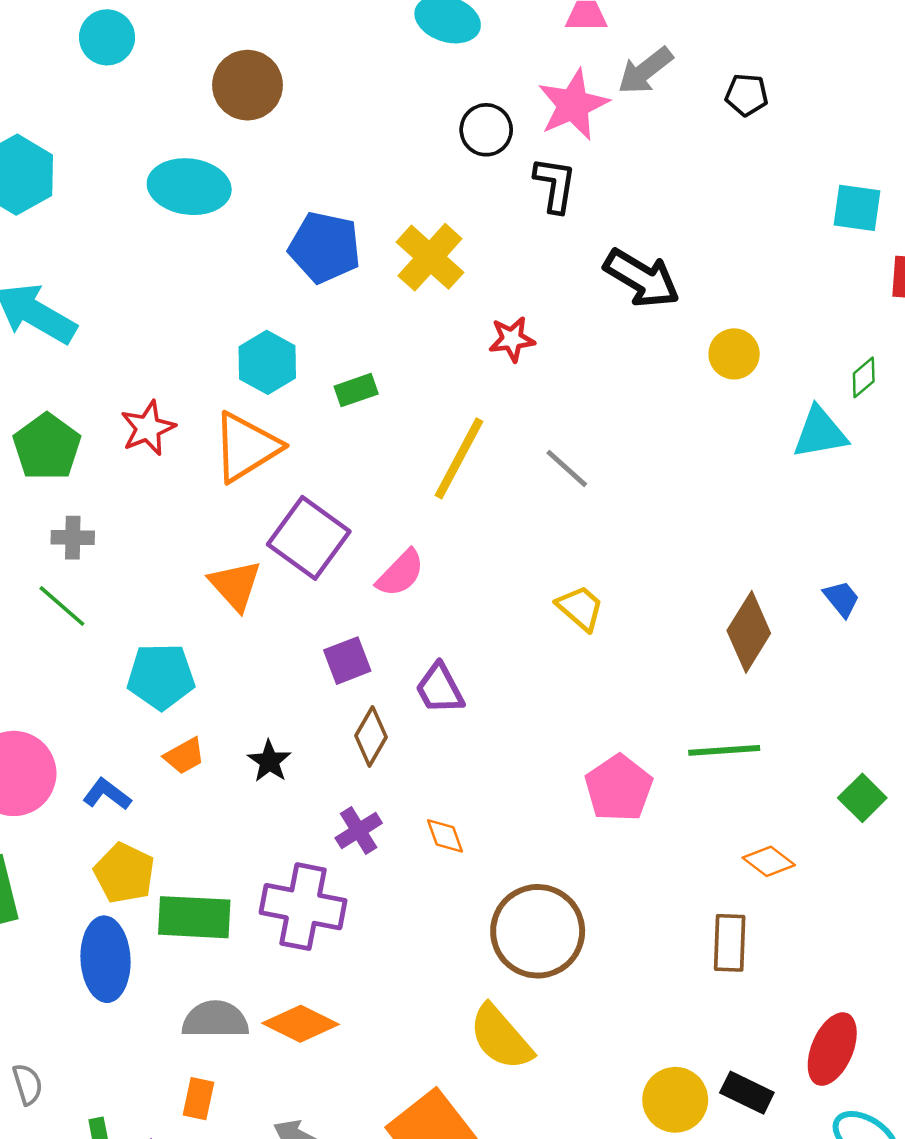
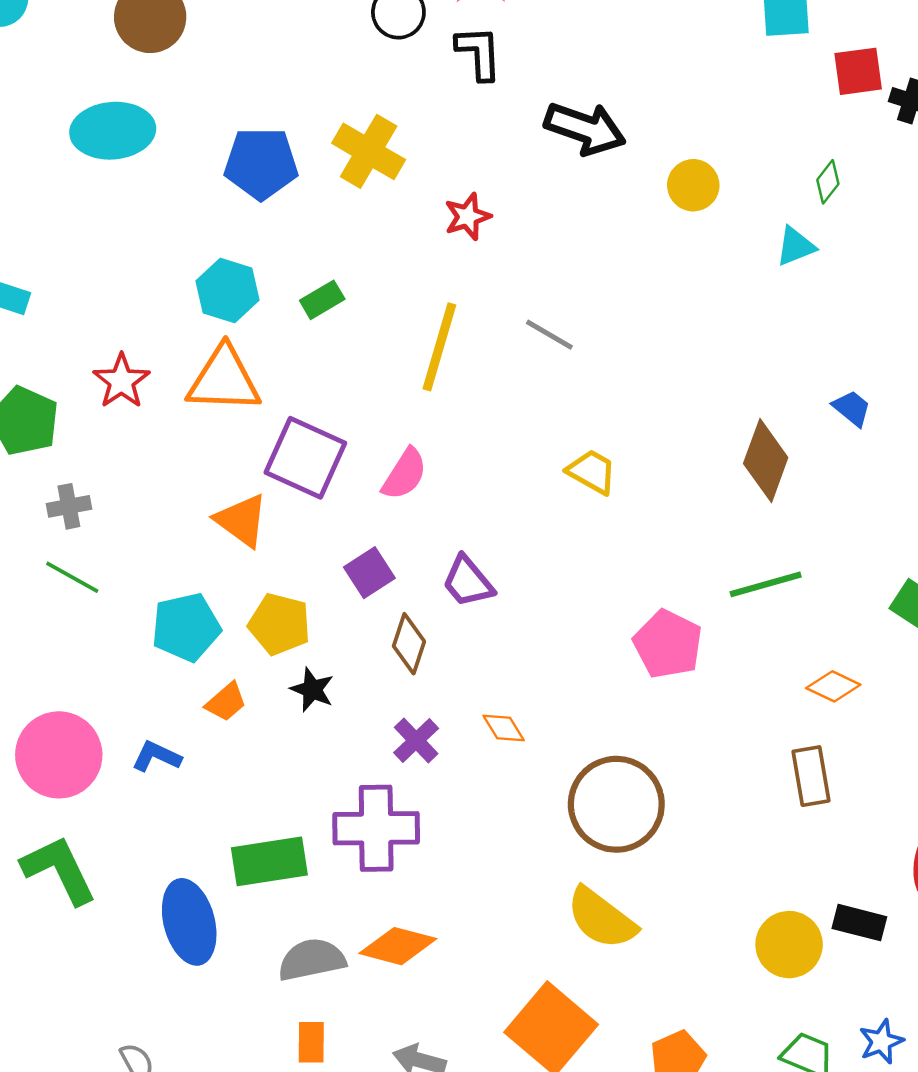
cyan triangle: (820, 433) -> (796, 246), size x0.7
orange triangle: (246, 447) -> (224, 380), turned 46
yellow pentagon: (124, 873) -> (279, 624), moved

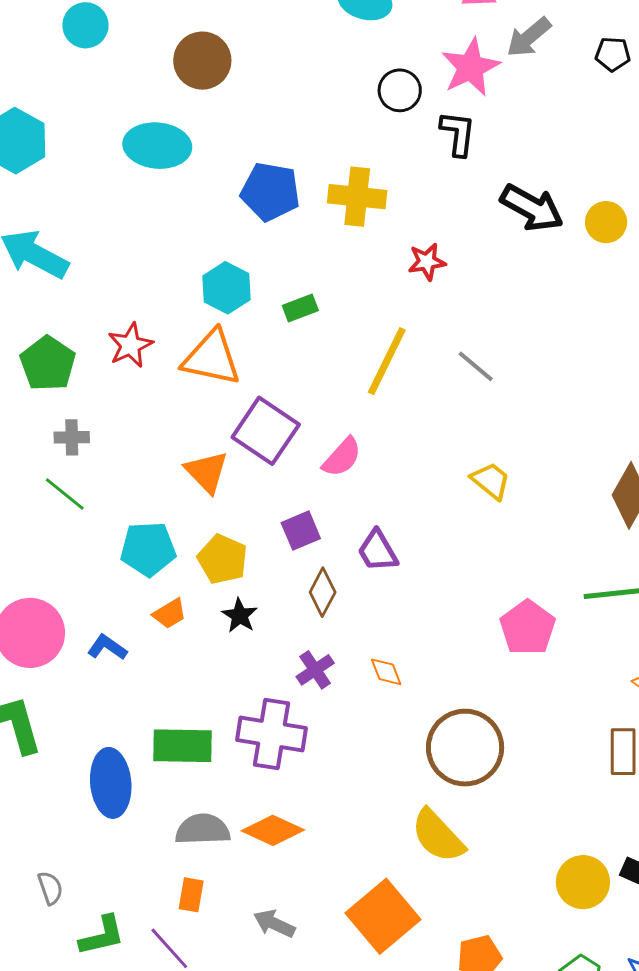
yellow cross: (369, 151) -> (357, 197), turned -34
yellow circle: (693, 185) -> (606, 222), moved

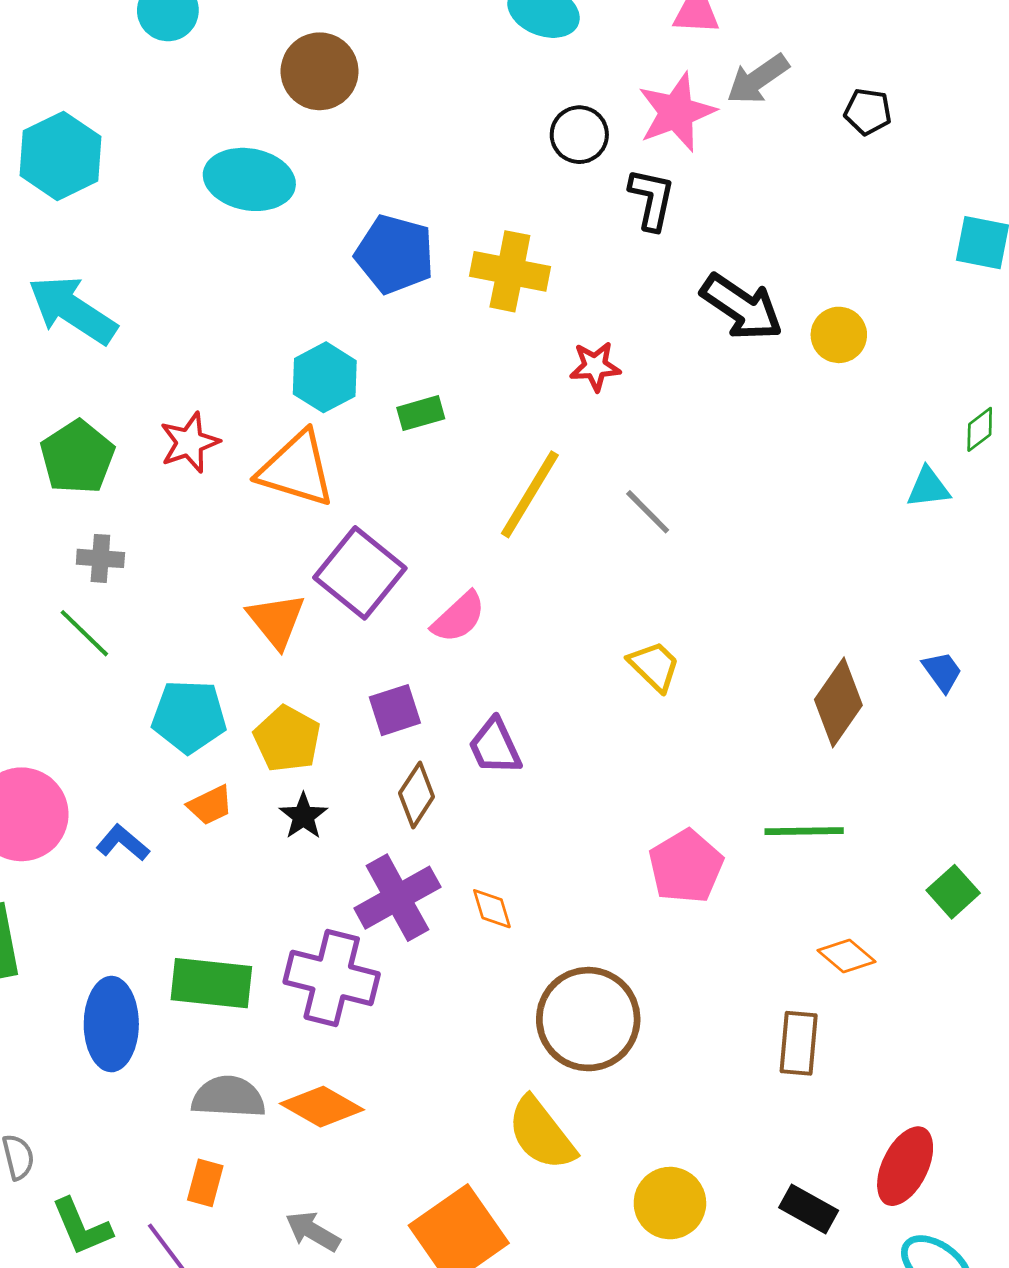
purple cross: (315, 670) -> (397, 898), size x1.6
yellow circle: (583, 882) -> (670, 1203), moved
green L-shape: (102, 936) -> (82, 1227), turned 75

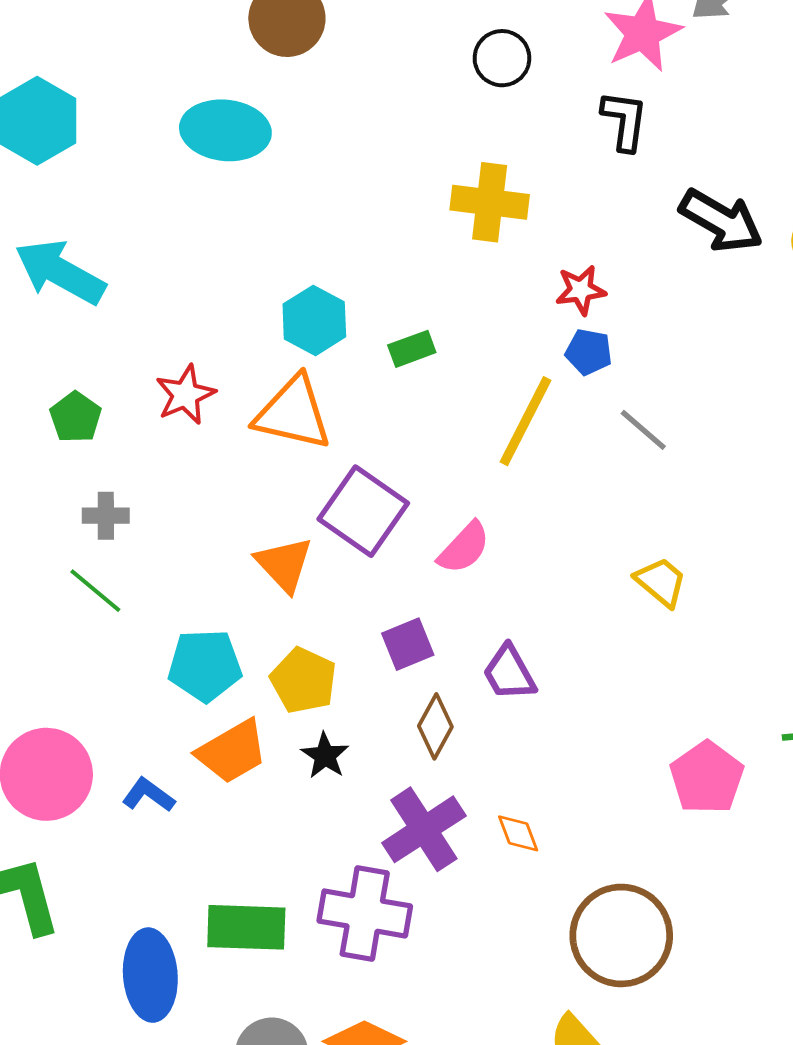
black circle: (579, 135) -> (502, 58), moved
blue pentagon: (395, 254) -> (589, 352), moved, size x0.6
green pentagon: (77, 457) -> (76, 417), size x0.7
orange trapezoid: (210, 805) -> (232, 752), size x1.6

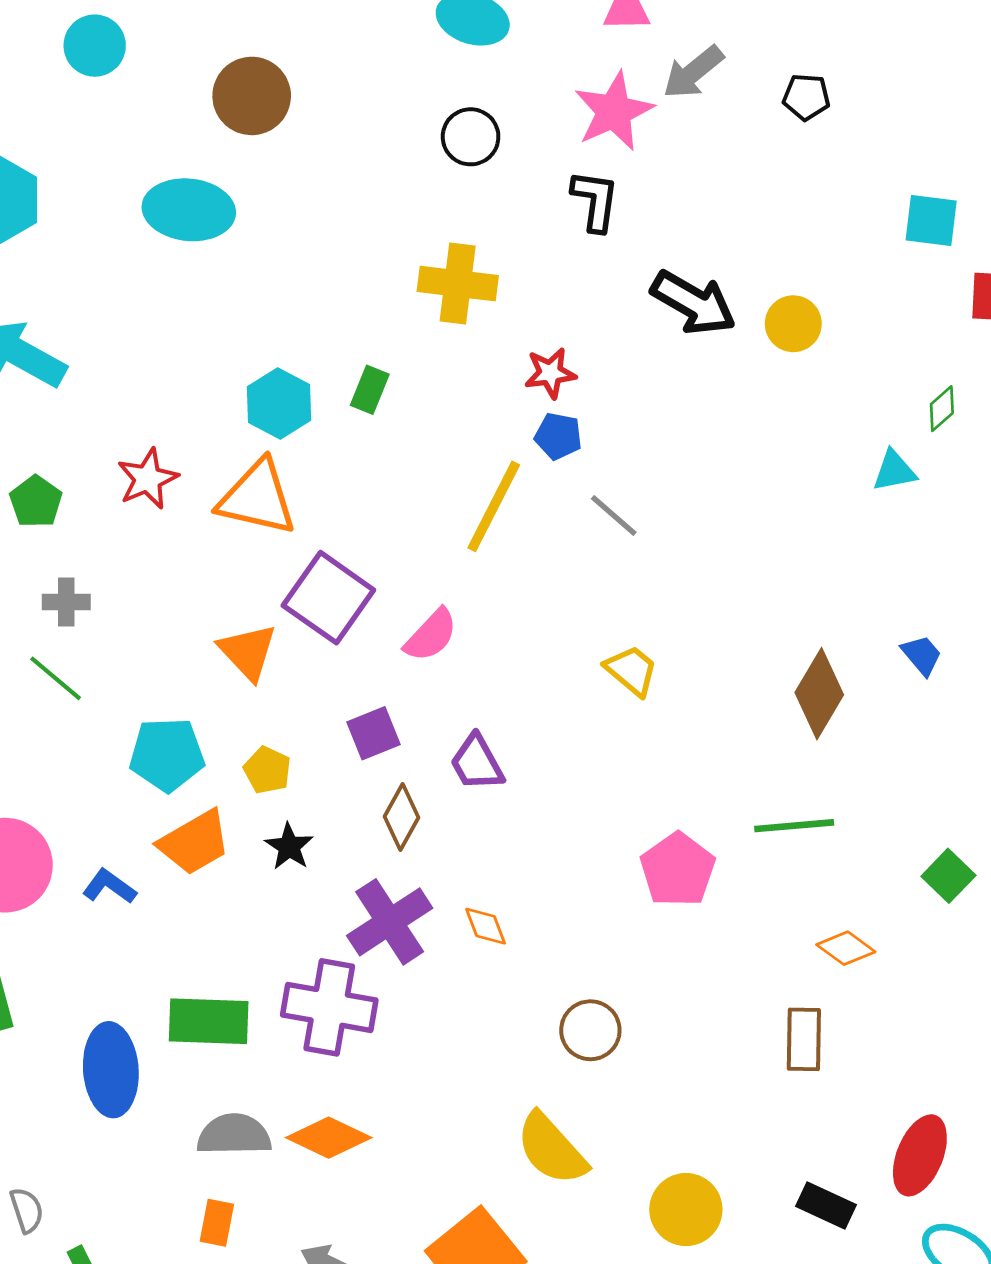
green rectangle: (412, 349) -> (370, 390), moved, turned -48
yellow pentagon: (303, 680) -> (267, 770), size x0.7
brown circle: (621, 935) -> (590, 1030), size x0.6

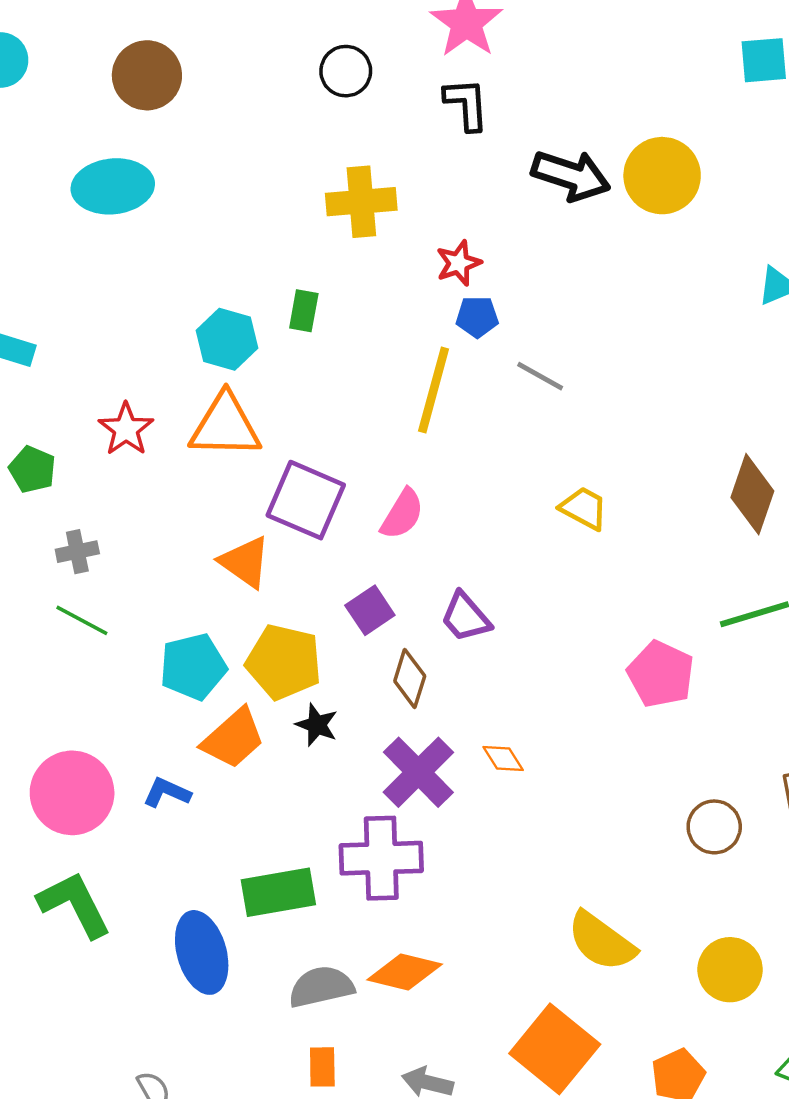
yellow circle: (793, 324) -> (662, 176), size x1.5
yellow pentagon: (267, 770) -> (284, 662), size x1.8
brown circle: (590, 1030) -> (714, 827), moved

